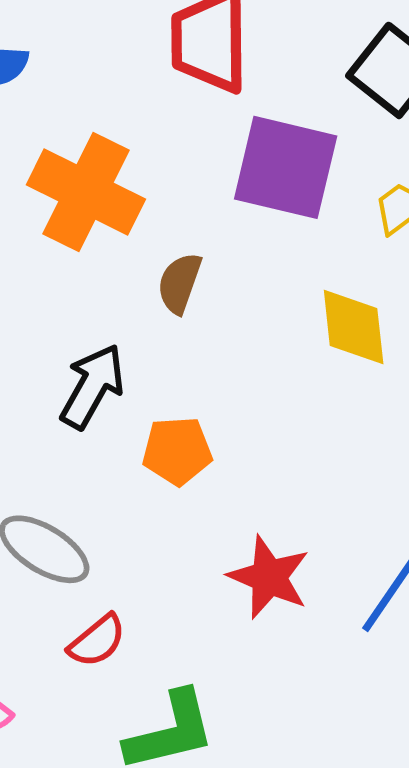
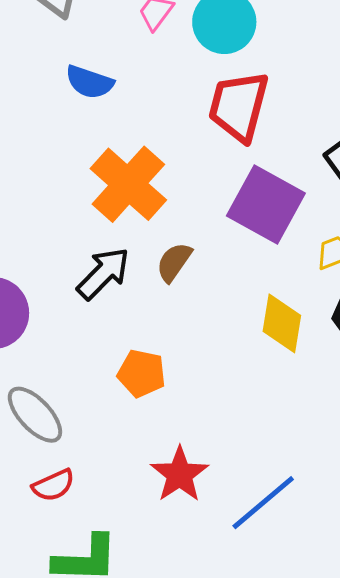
black arrow: (92, 386) -> (103, 273), moved

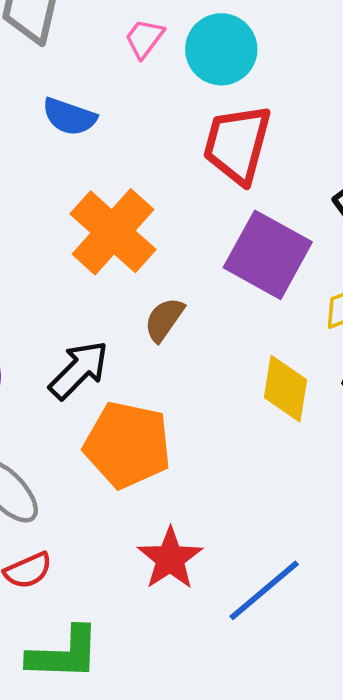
black arrow: (103, 273) -> (79, 370), moved
orange pentagon: (142, 373) -> (127, 445), size x1.6

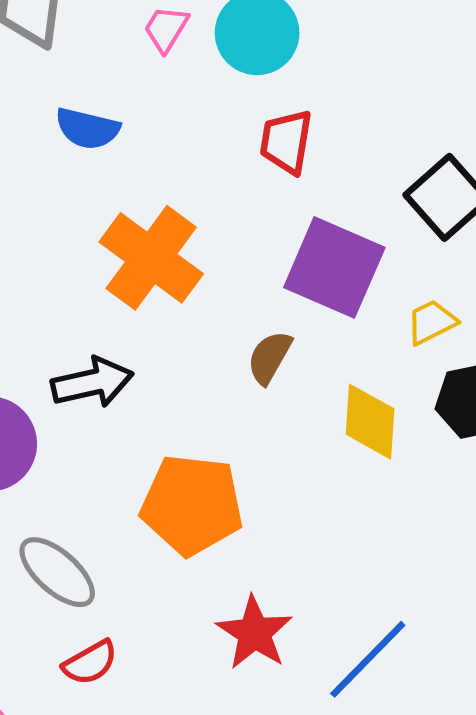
red trapezoid: (237, 144) -> (286, 142), size x0.7
brown semicircle: (164, 320) -> (269, 357), moved
black arrow: (79, 370) -> (92, 383), moved, turned 38

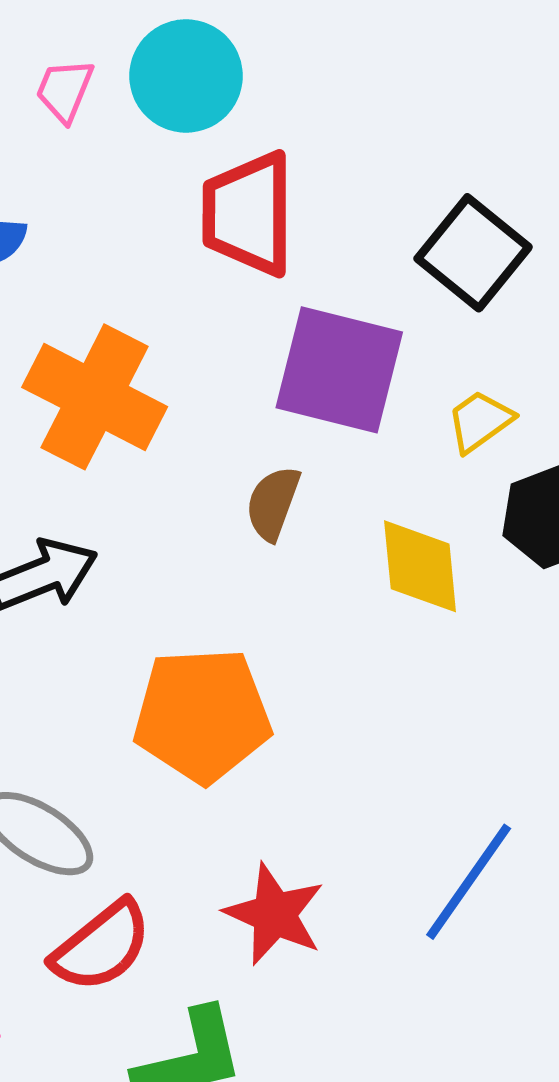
red trapezoid: (286, 142) -> (248, 214), size x1.4
red star: (254, 633) -> (274, 914), moved
red semicircle: (90, 663) -> (101, 946), size x1.4

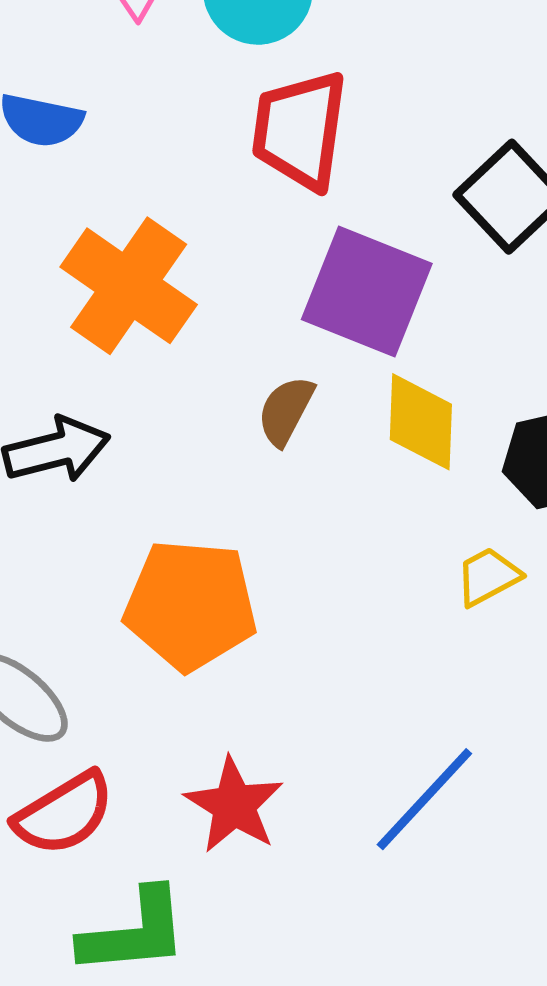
yellow trapezoid: (480, 421) -> (488, 577), moved
yellow diamond: (420, 566) -> (421, 422), moved

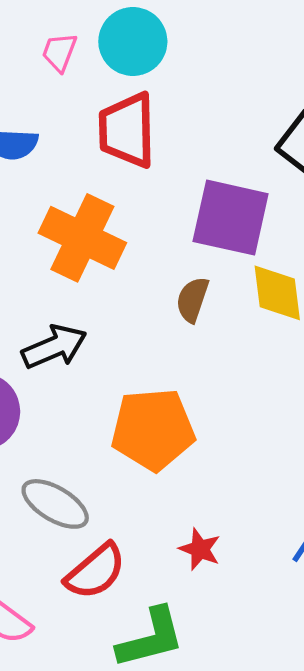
red trapezoid: (300, 130) -> (127, 130), moved
red star: (234, 805) -> (200, 549), size x0.7

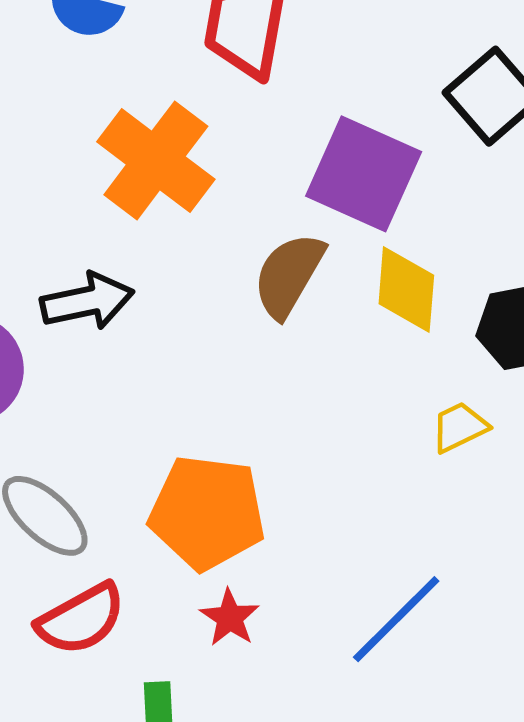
brown semicircle: (192, 300) -> (289, 275), size x1.4
orange pentagon: (153, 429) -> (207, 512), moved

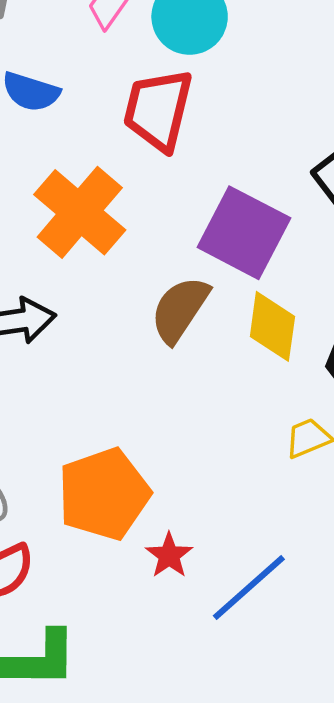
orange pentagon: (207, 512) -> (104, 494), turned -30
red star: (230, 618) -> (169, 555), moved

